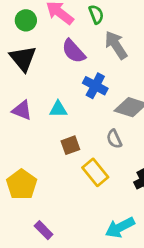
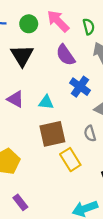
brown square: (70, 145) -> (52, 134), size x1.6

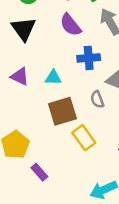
blue cross: (80, 87) -> (89, 58), turned -36
gray semicircle: (90, 133) -> (97, 99), moved
purple rectangle: (20, 202) -> (39, 172), moved

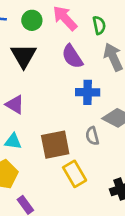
cyan triangle: (53, 78) -> (13, 141), moved

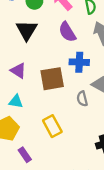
brown square: (55, 145) -> (52, 79), moved
yellow rectangle: (75, 174) -> (52, 126), moved

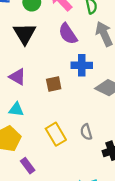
brown square: (52, 79) -> (54, 84), size x0.6
gray semicircle: (82, 99) -> (86, 132), moved

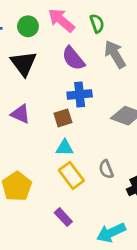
blue cross: (82, 65) -> (80, 95), moved
cyan triangle: (16, 109) -> (65, 148), moved
purple rectangle: (28, 166) -> (63, 217), moved

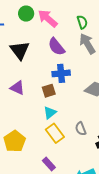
green semicircle: (97, 23) -> (82, 22), moved
green circle: (28, 26) -> (26, 14), moved
cyan triangle: (65, 148) -> (50, 113), turned -40

